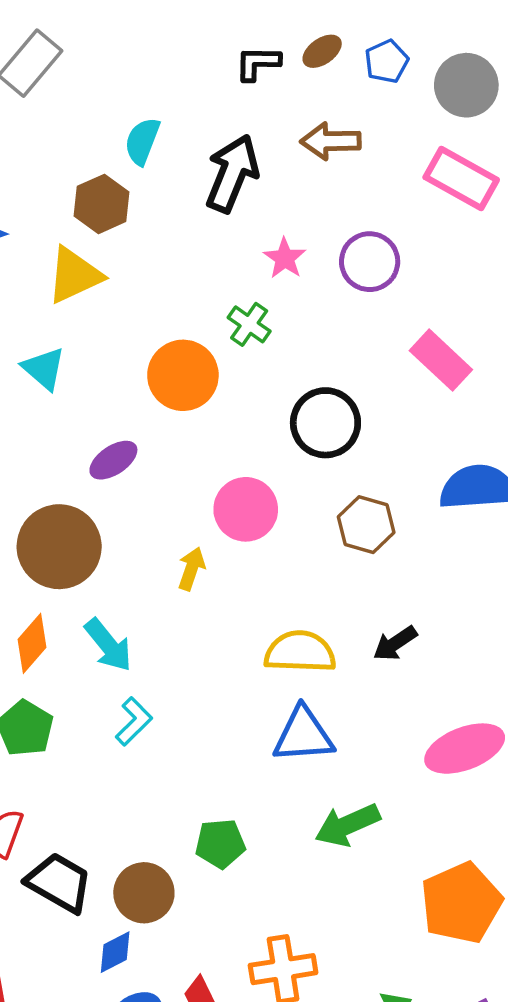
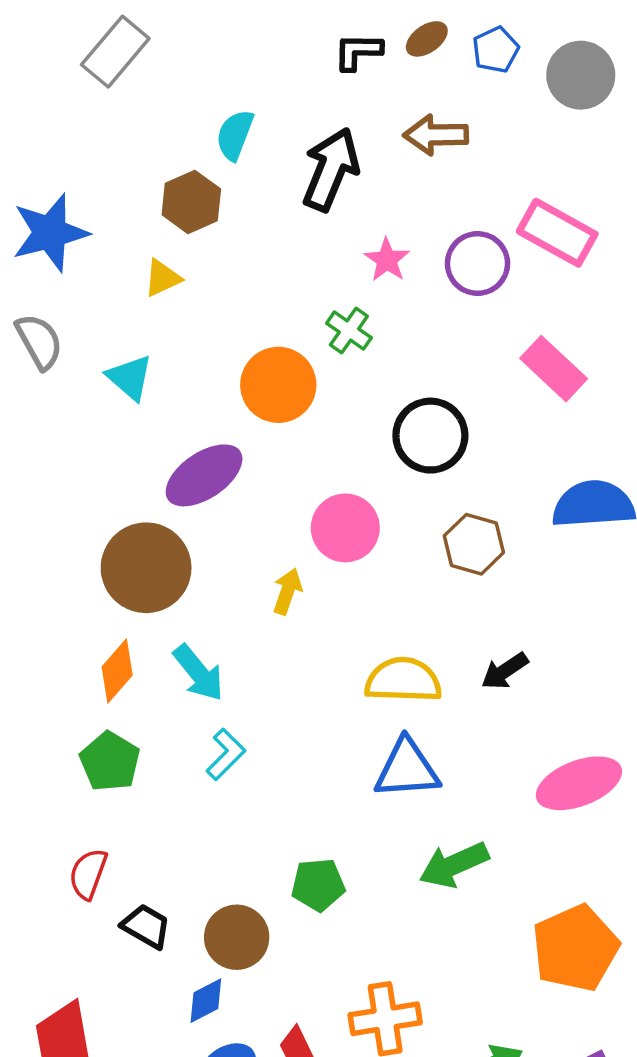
pink rectangle: (461, 178) -> (557, 233), moved
yellow triangle: (74, 275) -> (162, 278), size x0.6
purple ellipse: (113, 460) -> (204, 475), size x1.5
black trapezoid: (59, 883) -> (146, 926), size x0.7

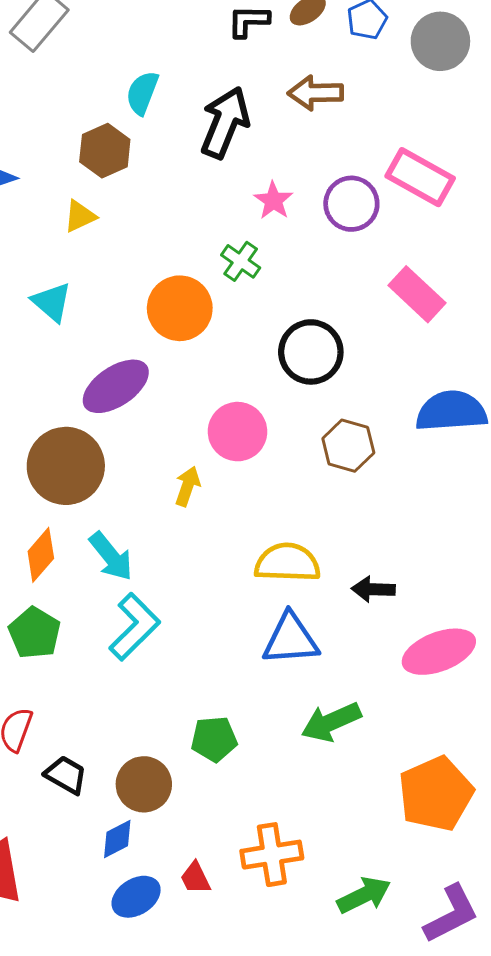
black arrow: (505, 671) -> (373, 589), moved, turned 36
cyan L-shape: (226, 754) -> (134, 627), size x1.5

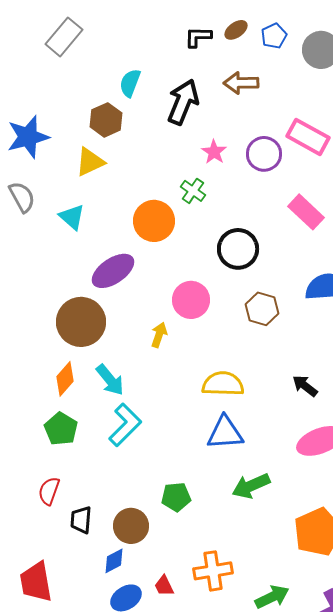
yellow triangle: (80, 216) -> (90, 162), size x1.4
black arrow: (373, 589) -> (305, 386), moved, turned 36
black trapezoid: (66, 775) -> (81, 520), turned -116

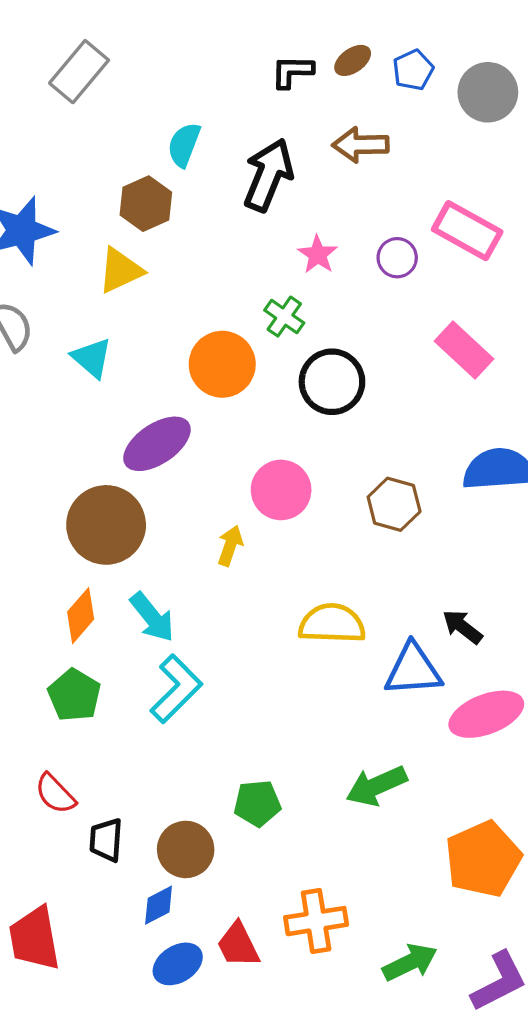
purple circle: (264, 154) -> (397, 258), size x0.7
black circle: (238, 249) -> (332, 382), moved
blue triangle: (225, 433) -> (413, 670), moved
red semicircle: (49, 491) -> (55, 794), turned -64
red trapezoid: (164, 586) -> (238, 945), size x1.4

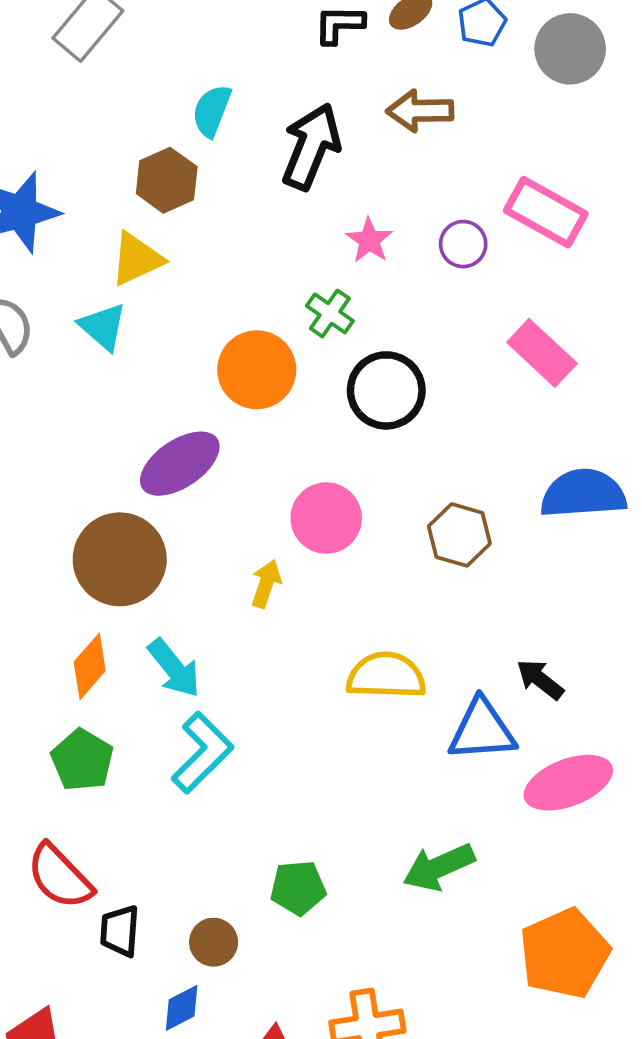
cyan triangle: (92, 358) -> (103, 327), moved
red semicircle: (55, 794) -> (60, 876), size x1.4
brown circle: (186, 849) -> (214, 942), size x0.7

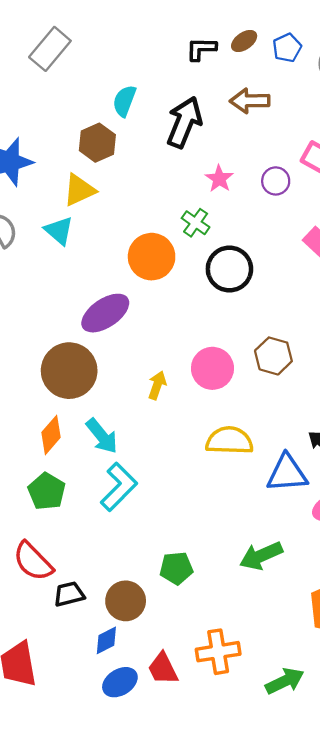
pink circle: (326, 518) -> (212, 368), moved
black trapezoid: (120, 931) -> (69, 594), turned 72
brown circle: (214, 942) -> (126, 601), size x1.4

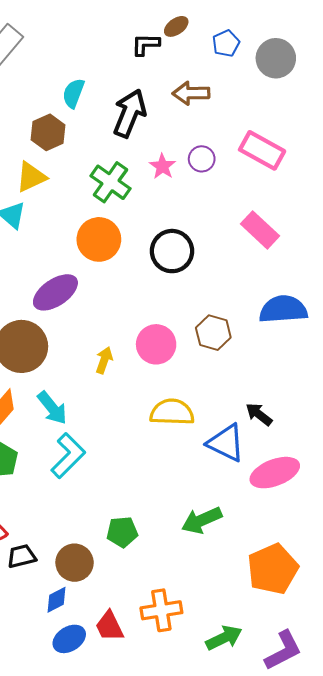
brown ellipse: (244, 41) -> (176, 26), moved
purple circle: (276, 181) -> (202, 159), moved
green cross: (196, 223) -> (111, 182), moved, size x1.5
blue triangle: (287, 473) -> (226, 443), turned 30

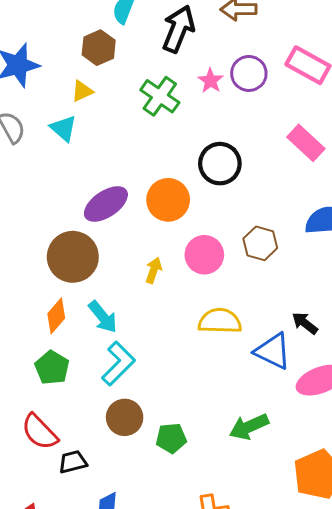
purple circle: (202, 159) -> (249, 73), size x1.4
yellow triangle: (31, 177) -> (82, 91), size x0.7
orange circle: (99, 239) -> (168, 200), moved
brown circle: (75, 563) -> (125, 417), moved

